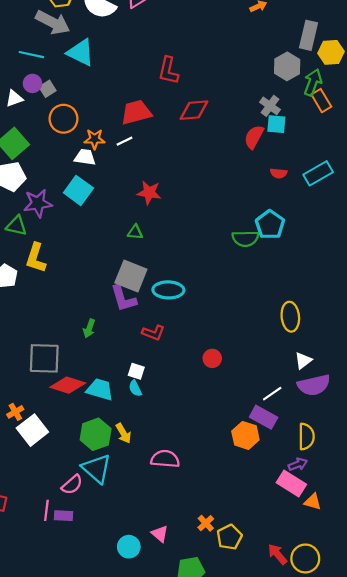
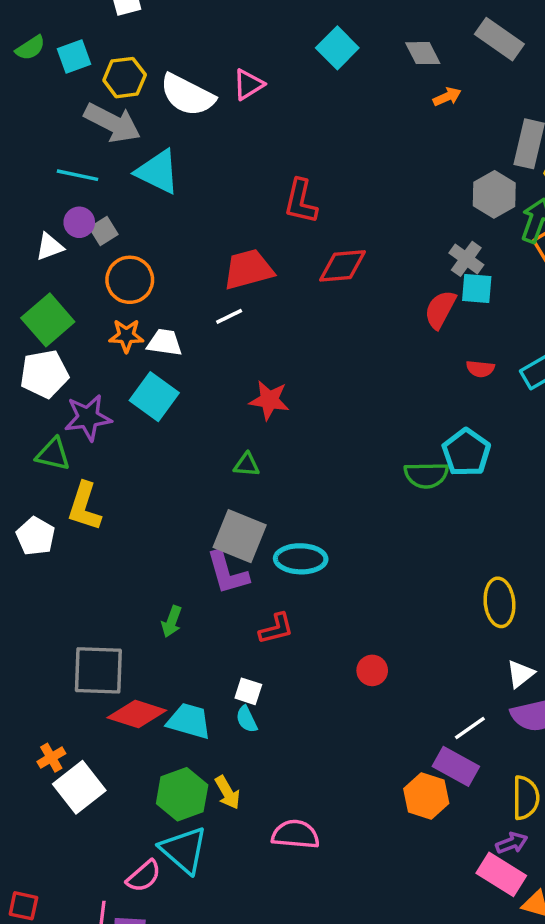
orange star: (95, 139) -> (126, 336), moved
red L-shape: (153, 333) -> (276, 629), turned -35

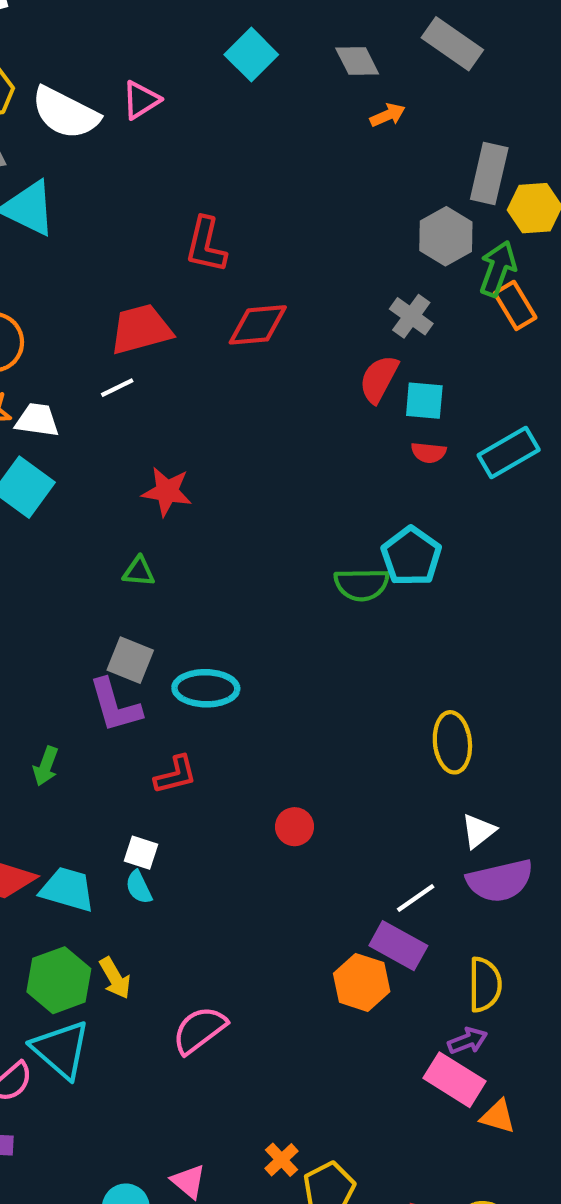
cyan square: (477, 289) -> (424, 401), moved
gray square: (240, 536) -> (130, 660), size x0.7
pink semicircle: (295, 834) -> (199, 1030), turned -42

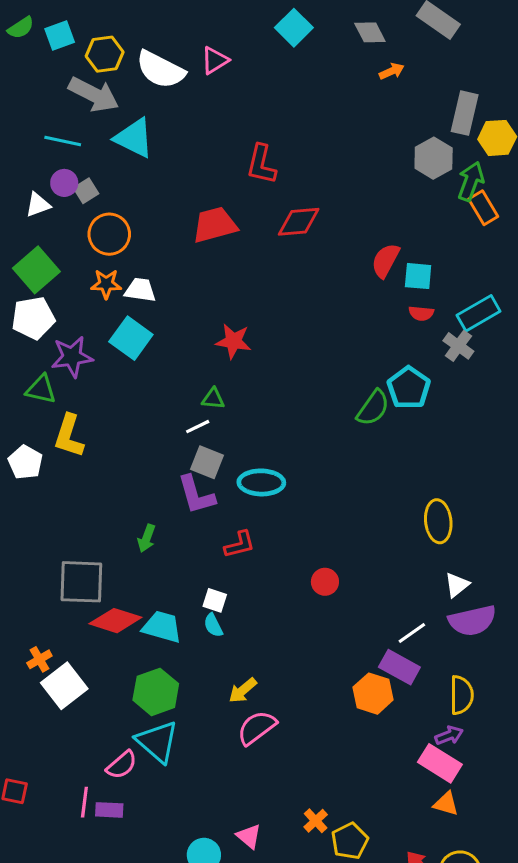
gray cross: (411, 316) -> (458, 346), moved
white line: (117, 388) -> (198, 427), moved
green semicircle: (362, 584) -> (373, 408), turned -54
yellow arrow: (115, 978) -> (243, 690), moved, turned 80
orange triangle: (498, 1116) -> (446, 804), moved

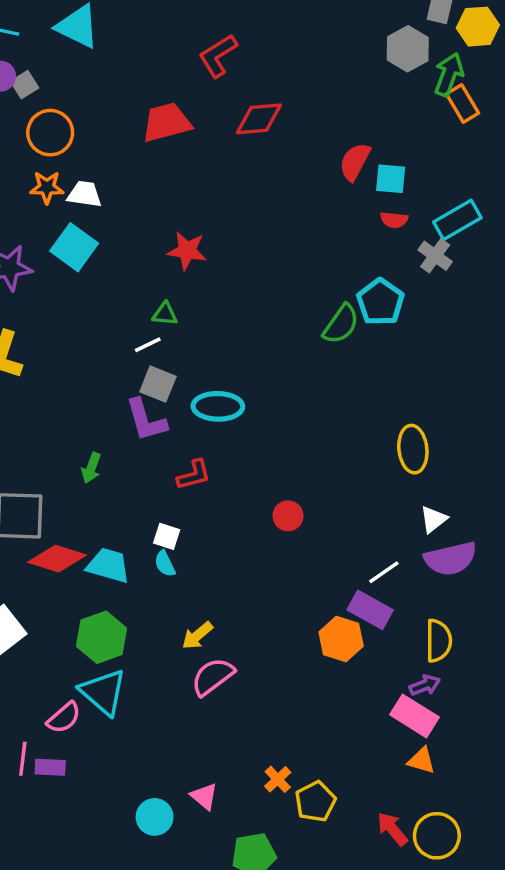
red L-shape: (261, 164) -> (218, 56), turned 45

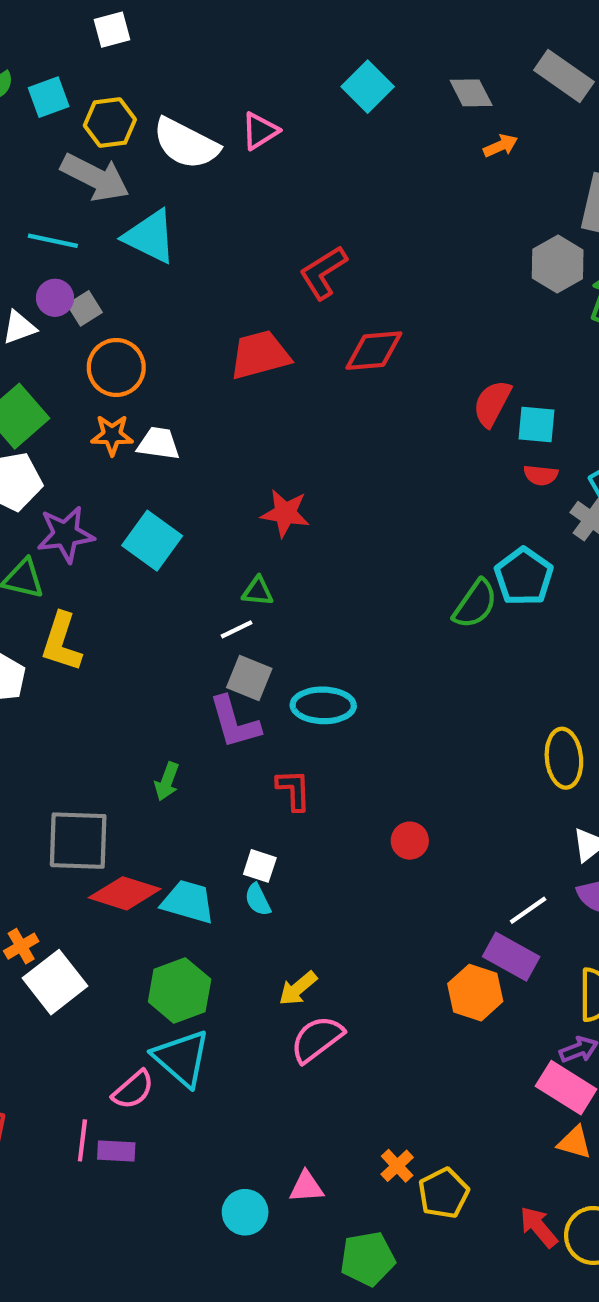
cyan square: (74, 247) -> (152, 541), moved
red L-shape: (194, 475) -> (294, 790), turned -78
pink triangle: (204, 796) -> (306, 1187), turned -44

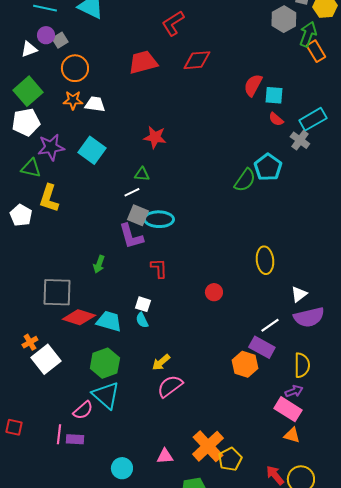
red semicircle: (541, 475) -> (276, 119), turned 35
cyan ellipse: (323, 705) -> (159, 219), moved
yellow ellipse: (564, 758) -> (265, 260), moved
orange cross: (397, 1166) -> (208, 446), size x2.0
cyan circle: (245, 1212) -> (122, 468), moved

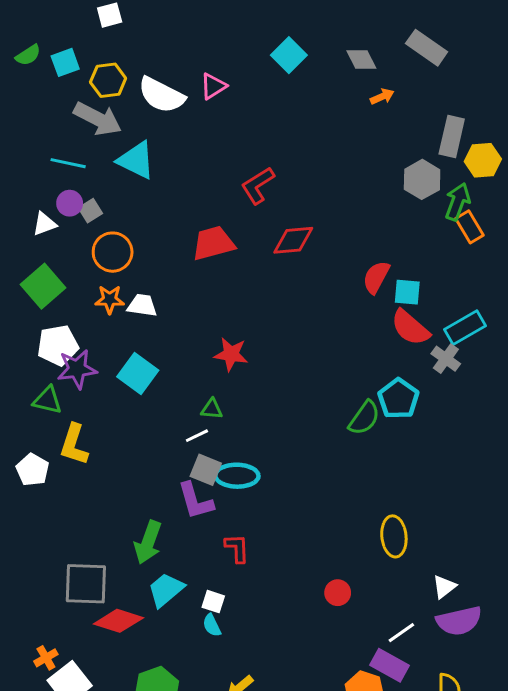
red semicircle: (276, 119) -> (410, 328), size x1.8
white pentagon: (26, 122) -> (58, 345), moved
green arrow: (99, 264) -> (148, 542), size x1.6
red circle: (214, 292) -> (338, 593), moved
cyan trapezoid: (109, 321) -> (166, 590), moved, turned -56

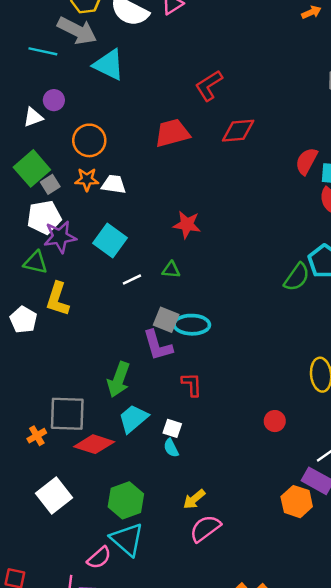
cyan line: (68, 163) -> (43, 51), moved
gray square: (90, 211) -> (50, 184), moved
white line: (197, 436) -> (132, 279), moved
orange cross: (46, 658) -> (37, 436), moved

